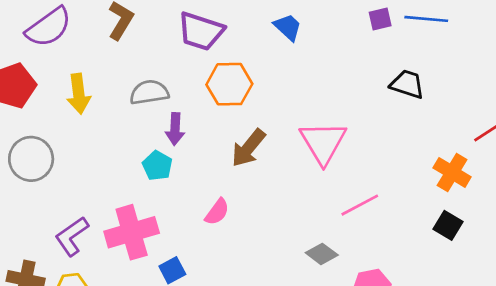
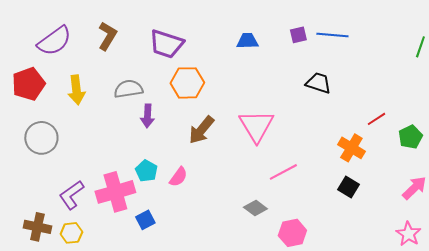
blue trapezoid: (288, 27) -> (247, 41), moved, turned -45
cyan pentagon: (157, 166) -> (146, 171), moved

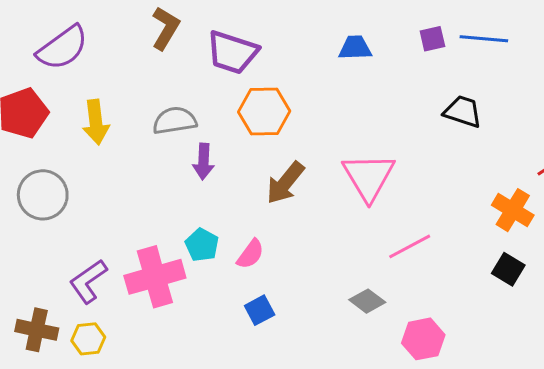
brown L-shape: (107, 36) -> (166, 28), moved
blue square: (145, 220) -> (260, 310), moved

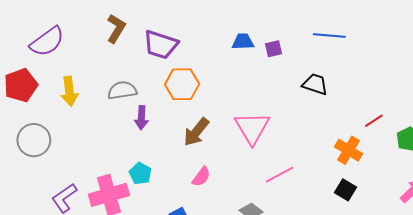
purple square: (432, 39) -> (273, 49), moved
pink semicircle: (250, 254) -> (201, 177), moved

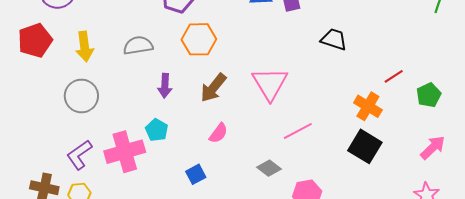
purple arrow: (141, 118) -> (165, 86), moved
gray circle: (34, 140) -> (81, 96), moved
black square: (345, 190) -> (365, 146), size x1.5

